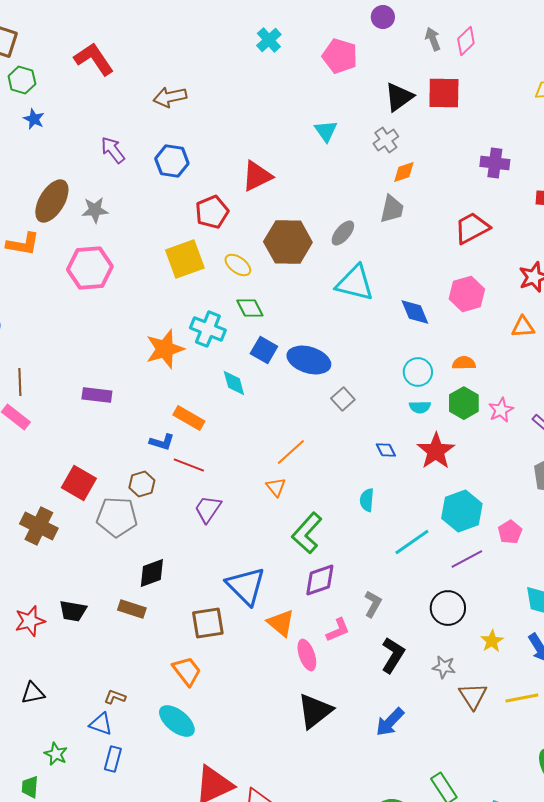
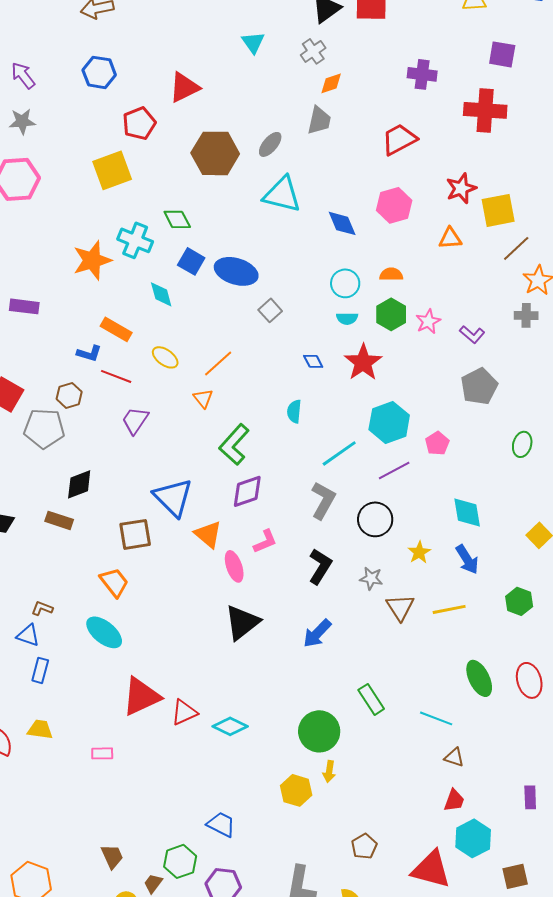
purple arrow: (113, 150) -> (23, 75), moved
yellow ellipse: (238, 265) -> (165, 357), moved
gray L-shape: (373, 604) -> (323, 500), moved, size x1.4

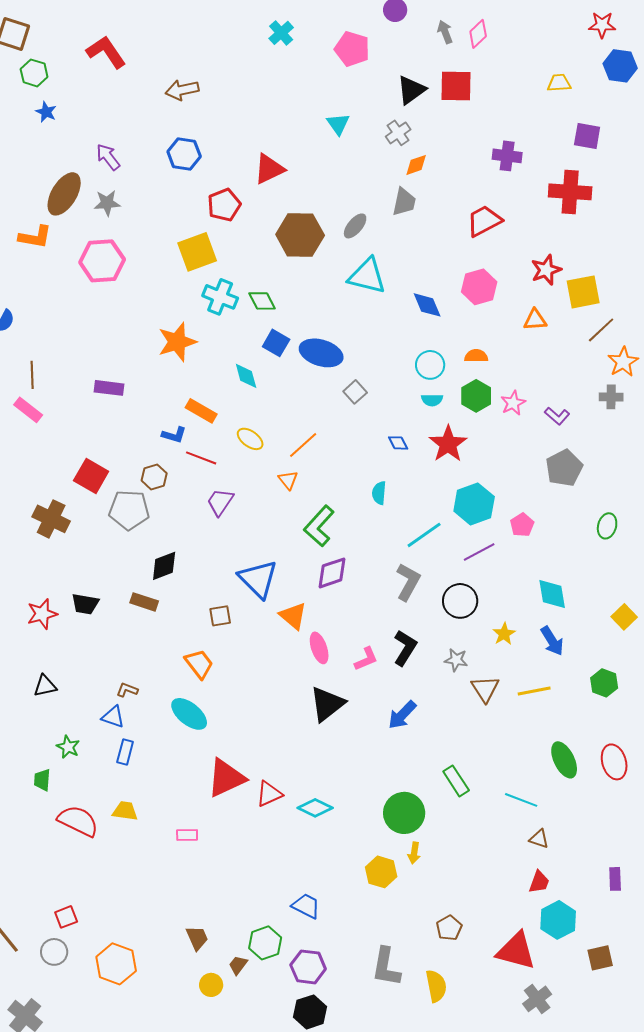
cyan cross: (135, 240) -> (220, 297), moved
brown square: (135, 534) -> (220, 616), size x0.7
pink L-shape: (265, 541) -> (366, 659), moved

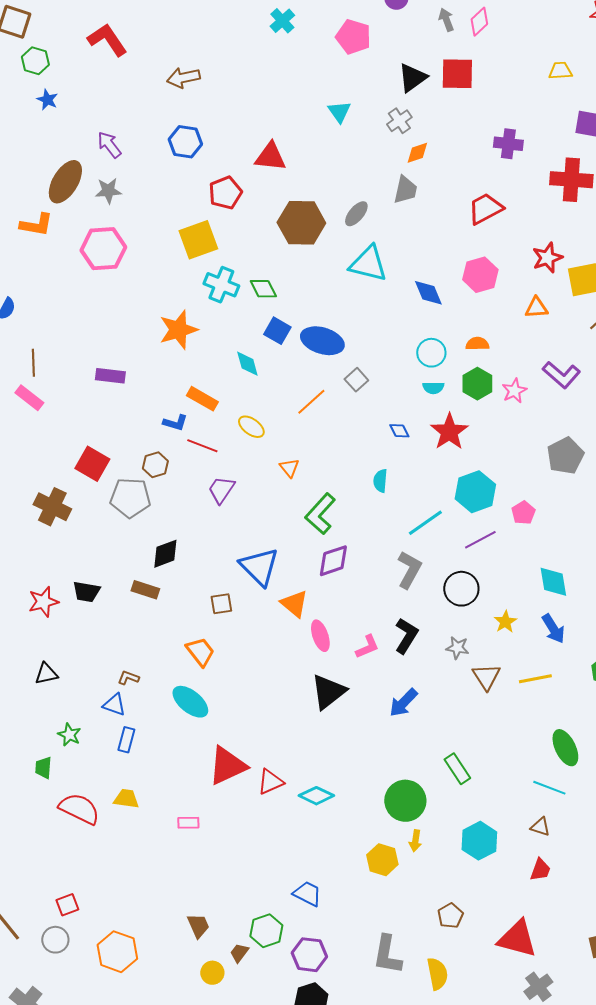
red triangle: (269, 169) -> (270, 157), turned 32
purple L-shape: (557, 416) -> (561, 375), moved, size x1.5
orange line: (303, 445) -> (311, 402), moved
cyan line: (521, 800) -> (549, 788), moved
cyan hexagon: (558, 920) -> (479, 841), moved

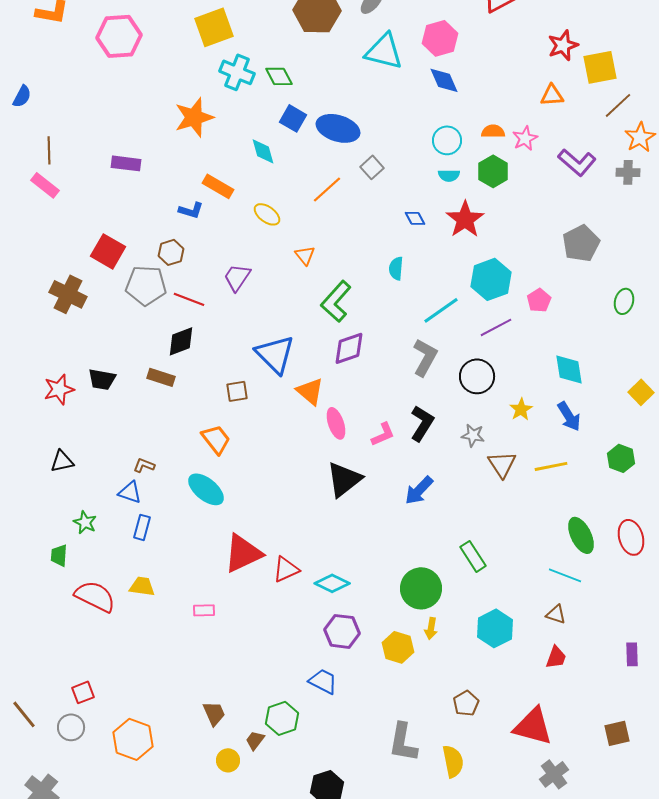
pink hexagon: (480, 275) -> (440, 38), moved
pink star: (514, 391) -> (525, 138), moved
red line: (202, 446) -> (189, 299), moved
purple hexagon: (309, 955) -> (342, 631), moved

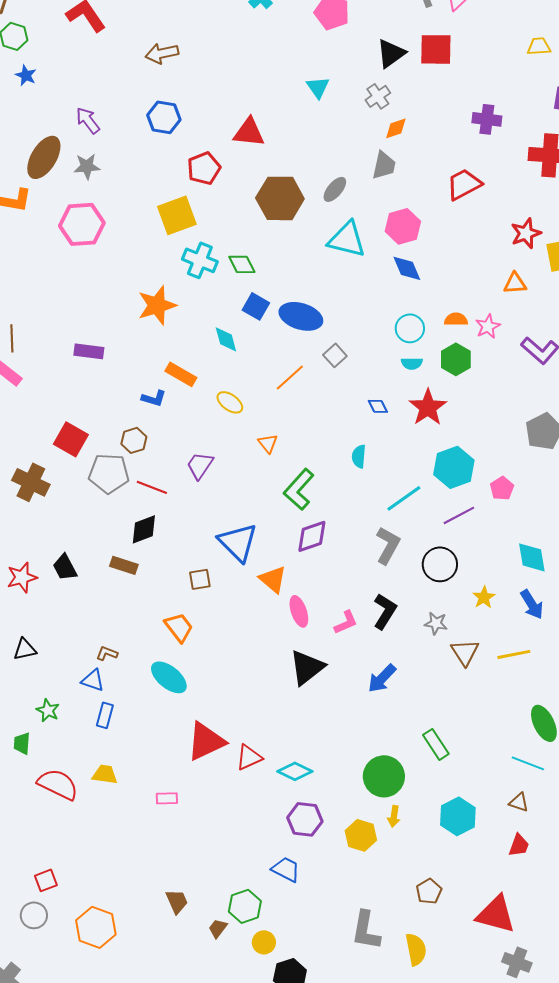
black trapezoid: (102, 379) -> (65, 567), turned 52
yellow circle: (228, 760) -> (264, 942), moved
gray cross: (554, 774) -> (517, 962), turned -32

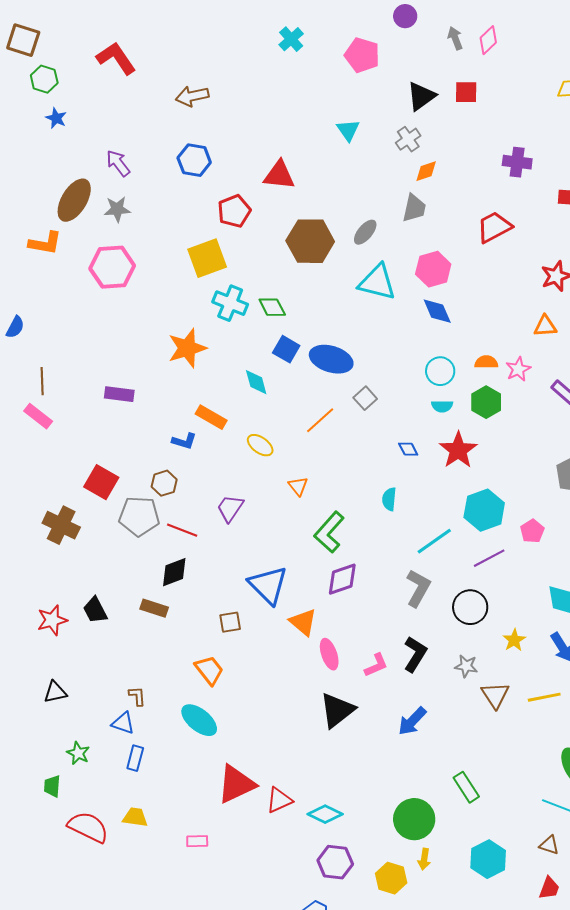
red square: (436, 49) -> (466, 92), size x0.7
brown L-shape: (107, 653) -> (137, 696), turned 65

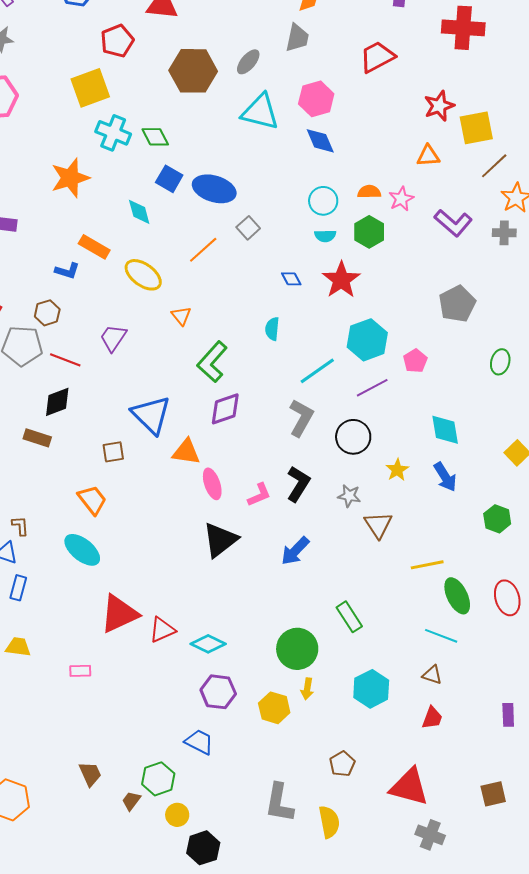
yellow ellipse: (260, 445) -> (143, 275), size x1.4
orange triangle: (303, 622) -> (186, 452), turned -32
yellow line: (544, 697) -> (427, 565), moved

